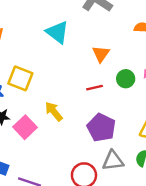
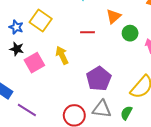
green circle: (126, 79) -> (130, 33), moved
red line: (95, 88) -> (88, 32), moved

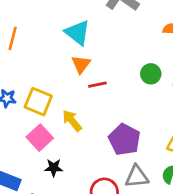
orange triangle: (114, 16) -> (81, 64), moved
yellow square: (41, 21) -> (38, 102), moved
black star: (17, 49) -> (54, 168), moved

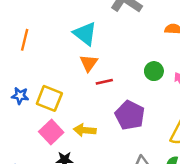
yellow arrow: (72, 121) -> (85, 130), moved, turned -45
purple pentagon: (124, 140) -> (130, 115), moved

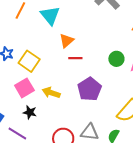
cyan triangle: (85, 34) -> (50, 15), moved

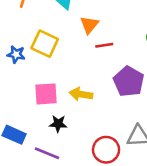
yellow square: (29, 61) -> (45, 44), moved
pink square: (24, 88) -> (46, 94), turned 36

